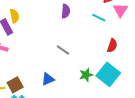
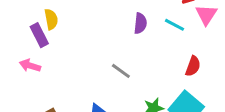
purple semicircle: (66, 11) -> (140, 23), moved

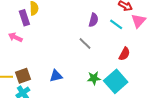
gray line: (121, 71) -> (85, 43), moved

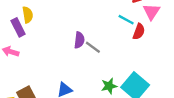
purple semicircle: (93, 20) -> (79, 40), moved
red semicircle: (124, 54) -> (139, 32), moved

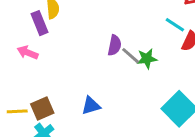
green star: (109, 86) -> (147, 59), moved

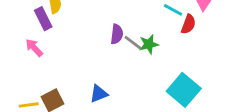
pink arrow: (28, 53) -> (34, 48), turned 30

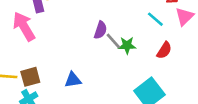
red semicircle: (188, 24) -> (164, 50), moved
pink arrow: (34, 48) -> (24, 26), size x1.6

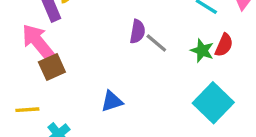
green star: (127, 45) -> (202, 51), moved, turned 30
brown square: (30, 77) -> (52, 67), moved

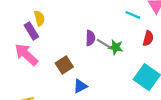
green star: (202, 51) -> (116, 47), moved
brown square: (52, 67) -> (64, 65), moved

